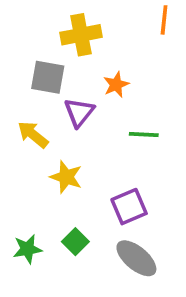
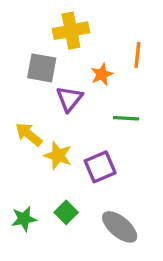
orange line: (164, 20) -> (137, 55), moved
yellow arrow: (33, 134) -> (29, 134), moved
purple square: (129, 207) -> (100, 167), moved

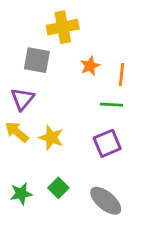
orange line: (137, 55) -> (121, 74), moved
purple triangle: (69, 99) -> (23, 99), moved
yellow arrow: (29, 134) -> (17, 132), moved
purple square: (100, 167) -> (107, 143), moved

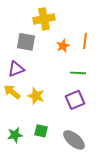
orange line: (121, 74) -> (85, 41), moved
purple triangle: (23, 99) -> (16, 69), turned 30
green square: (58, 188) -> (41, 131), turned -32

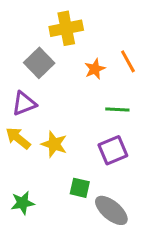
orange line: (85, 41) -> (128, 61), turned -35
gray square: (26, 42) -> (39, 63), turned 36
green square: (41, 131) -> (80, 188), moved

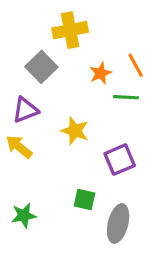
green line: (117, 110) -> (126, 97), moved
yellow star: (54, 144) -> (75, 131), moved
gray ellipse: (111, 210) -> (118, 223), turned 64

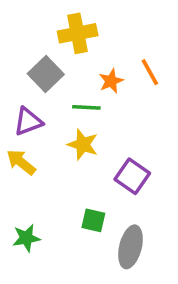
green line: (126, 97) -> (86, 107), moved
purple square: (120, 160) -> (132, 176), turned -32

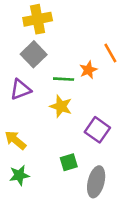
yellow cross: (78, 33) -> (38, 19), moved
orange star: (111, 81) -> (88, 70), moved
yellow arrow: (21, 162) -> (15, 140), moved
green square: (93, 220) -> (69, 162), turned -30

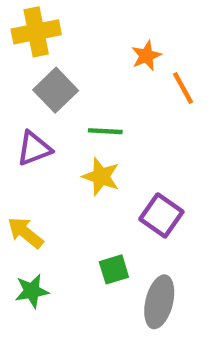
yellow cross: (38, 19) -> (36, 32), moved
orange star: (88, 70) -> (146, 56), moved

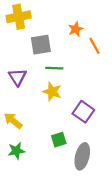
gray square: (56, 90) -> (41, 45), moved, turned 35
purple triangle: (34, 148) -> (17, 77), turned -42

